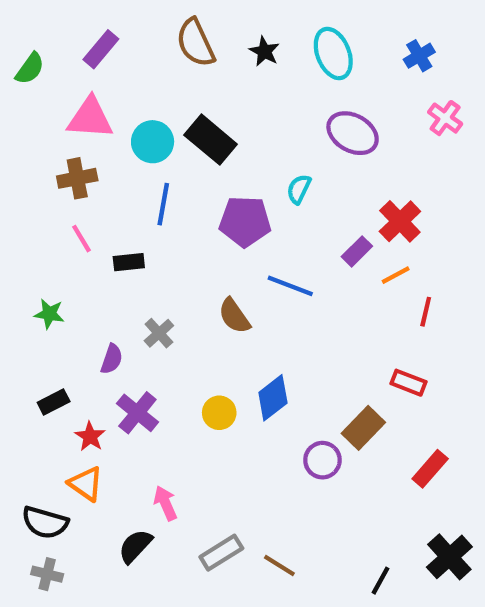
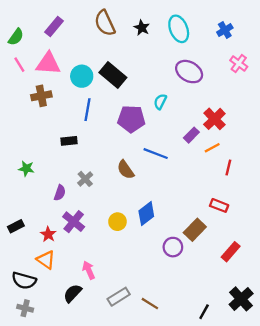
pink line: (82, 239) -> (19, 65), moved
black rectangle: (54, 402) -> (16, 226), moved

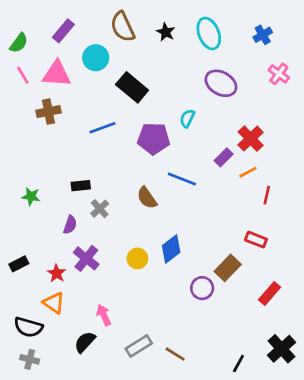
cyan circle: (82, 76) -> (96, 58), moved
blue line: (87, 110) -> (102, 128), turned 60
black rectangle: (69, 141) -> (81, 186), moved

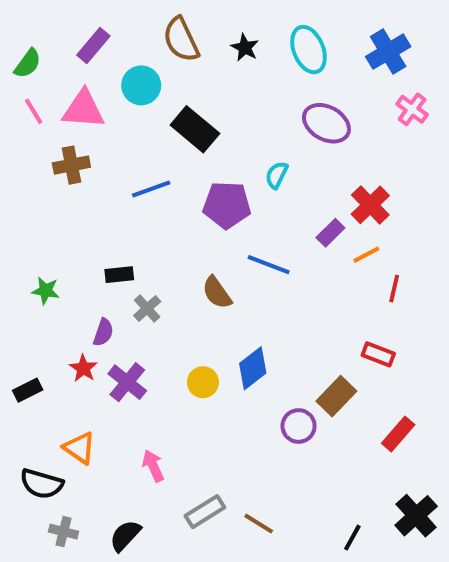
blue cross: (263, 35) -> (388, 52), size x1.5
red star: (57, 273) -> (83, 368), moved
black semicircle: (85, 342) -> (125, 536), moved
gray cross: (30, 359) -> (63, 532), moved

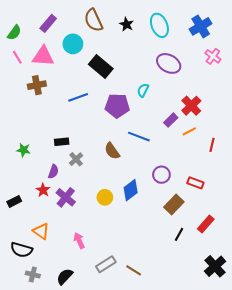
red line: (394, 289) -> (212, 145), moved
purple circle: (299, 426) -> (161, 175), moved
black line: (352, 538) -> (179, 234), moved

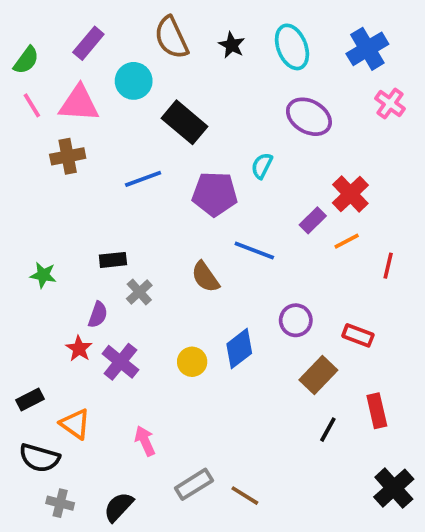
black rectangle: (14, 201) -> (30, 399), moved
red rectangle: (206, 224) -> (377, 411), turned -54

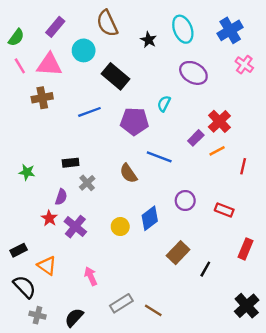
black star: (232, 45) -> (149, 40), moved
brown rectangle: (318, 375) -> (178, 253), moved
red rectangle: (377, 411) -> (245, 249), moved, turned 36
black semicircle: (39, 458) -> (24, 287), turned -150

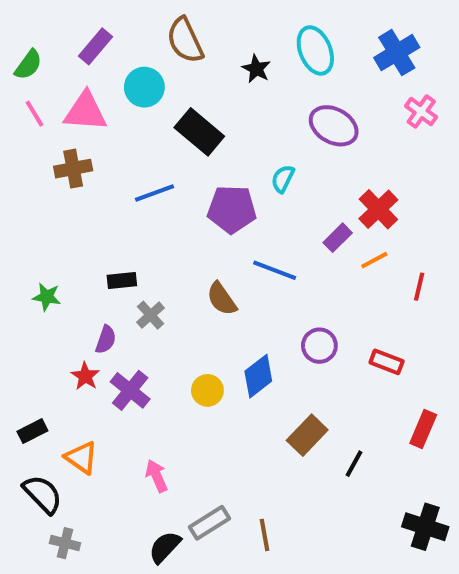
black cross: (247, 306) -> (425, 527), turned -30
brown line: (153, 310) -> (264, 535), turned 48
black semicircle: (74, 318) -> (165, 547), moved

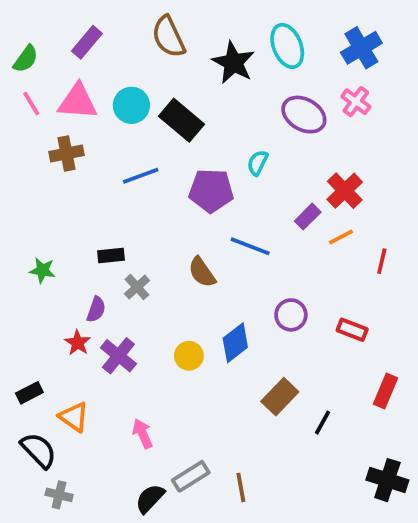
black star: (256, 69) -> (233, 63), size x1.6
cyan circle: (144, 87) -> (131, 105), moved
pink cross: (421, 112) -> (356, 102), moved

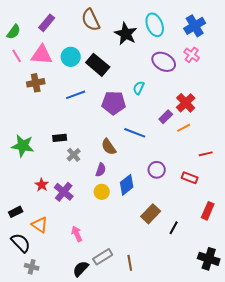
red line: (382, 261) -> (206, 154), moved, turned 64
green star: (42, 270) -> (23, 146), size x1.6
purple semicircle: (96, 309) -> (101, 170), moved

